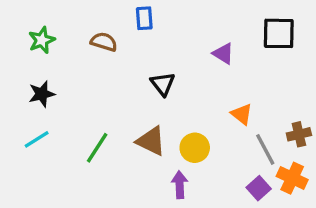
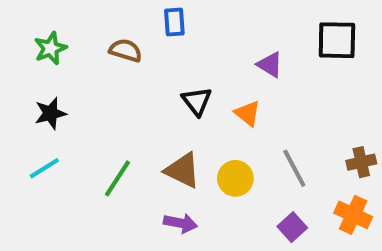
orange triangle: (242, 114) -> (248, 113), moved
gray line: (265, 149) -> (294, 168), moved
purple arrow: (180, 185) -> (180, 223), moved, turned 104
purple square: (259, 188) -> (292, 227), moved

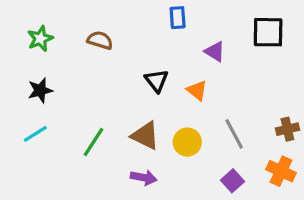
blue rectangle: (174, 22) -> (178, 18), moved

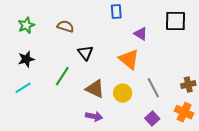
black triangle: (157, 81) -> (86, 53), moved
orange triangle: (197, 90) -> (129, 59), size x1.5
green line: (94, 142) -> (62, 76), moved

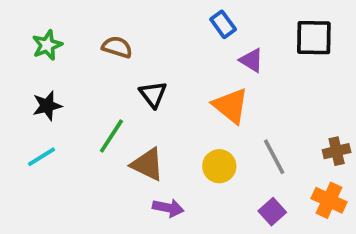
blue rectangle: (116, 12) -> (223, 24), moved, turned -32
brown triangle: (95, 89) -> (147, 164), moved

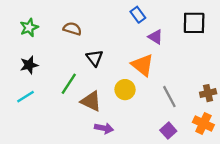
yellow circle: (219, 166) -> (125, 90), moved

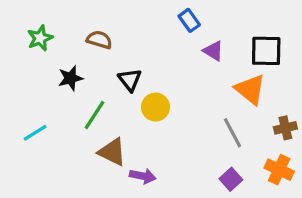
black square: (194, 23) -> (266, 51), moved
black star: (29, 65) -> (71, 78), moved
orange triangle: (143, 65) -> (250, 89), moved
yellow circle: (125, 90) -> (156, 107), moved
brown triangle: (91, 101) -> (112, 152), moved

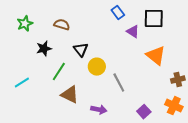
black square: (266, 51) -> (154, 19), moved
gray line: (233, 133) -> (119, 83), moved
purple arrow: (143, 176) -> (99, 110), moved

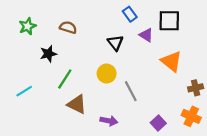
black triangle: (81, 50) -> (115, 43), moved

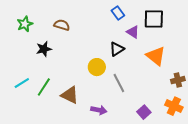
black triangle: (115, 43) -> (117, 49), moved, turned 35
green line: (65, 79) -> (44, 87), moved

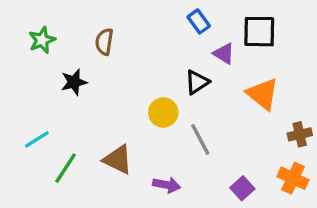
brown semicircle: (62, 25) -> (104, 42), turned -98
green line: (44, 87) -> (66, 168), moved

